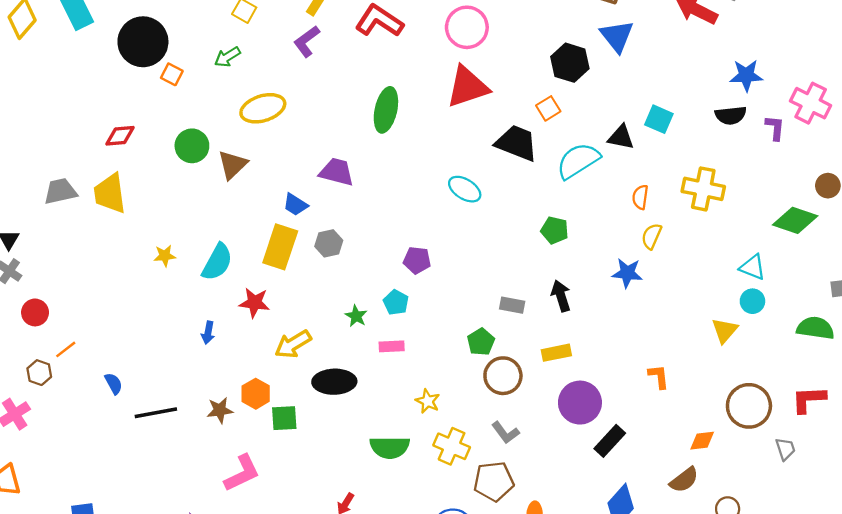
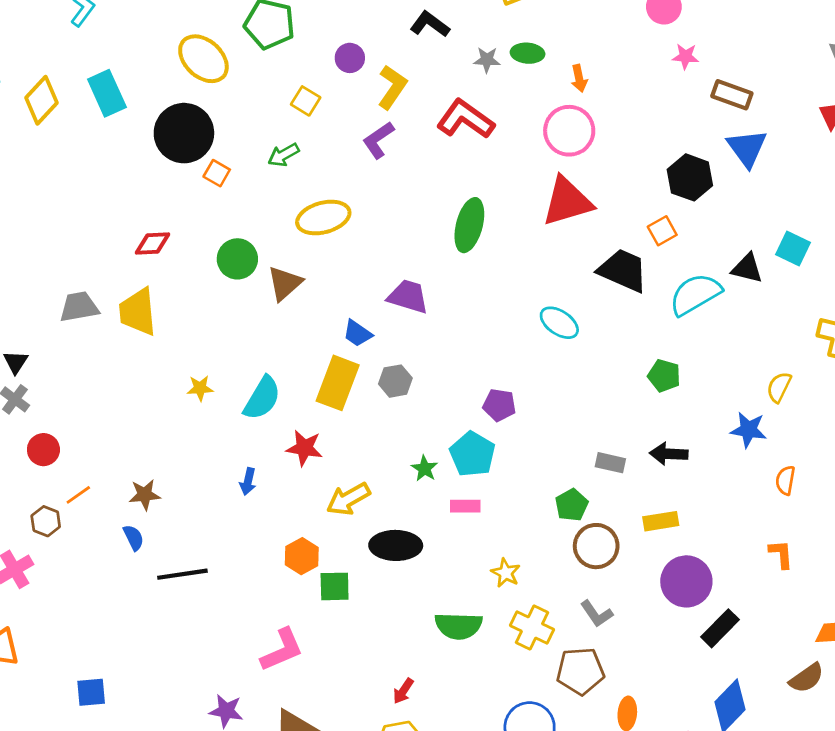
orange semicircle: (640, 197) -> (785, 480), moved
black arrow: (561, 296) -> (669, 454), turned -72
cyan pentagon: (396, 302) -> (472, 454), size x1.5
brown star: (220, 410) -> (145, 495), moved

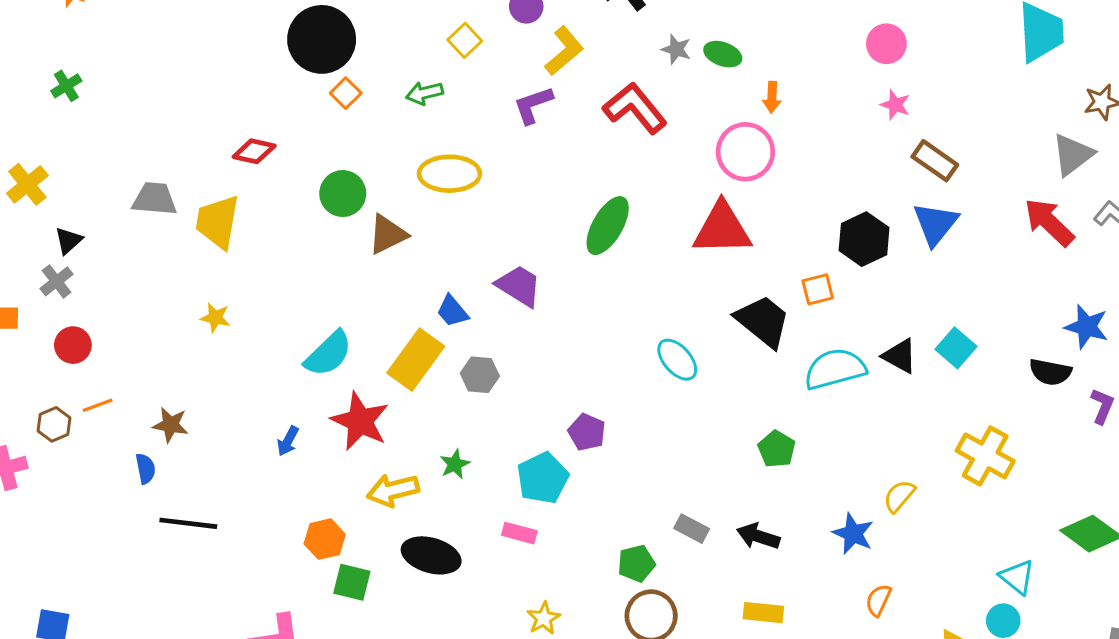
yellow star: (200, 388) -> (215, 318), moved
red star: (304, 448) -> (360, 421), size x1.4
green star: (425, 469) -> (455, 464), moved
yellow rectangle: (661, 521) -> (763, 613), moved

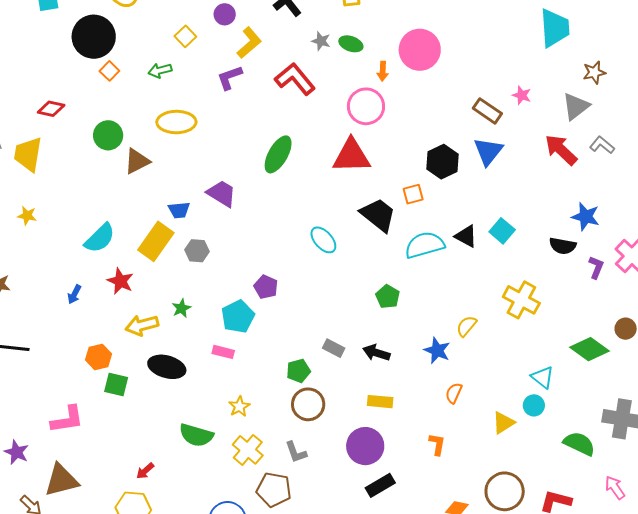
pink circle: (886, 44) -> (420, 50), moved, size x1.6
pink star: (895, 105) -> (522, 95), moved
blue trapezoid: (452, 311) -> (179, 210), turned -55
red star: (360, 421) -> (120, 281), size x0.7

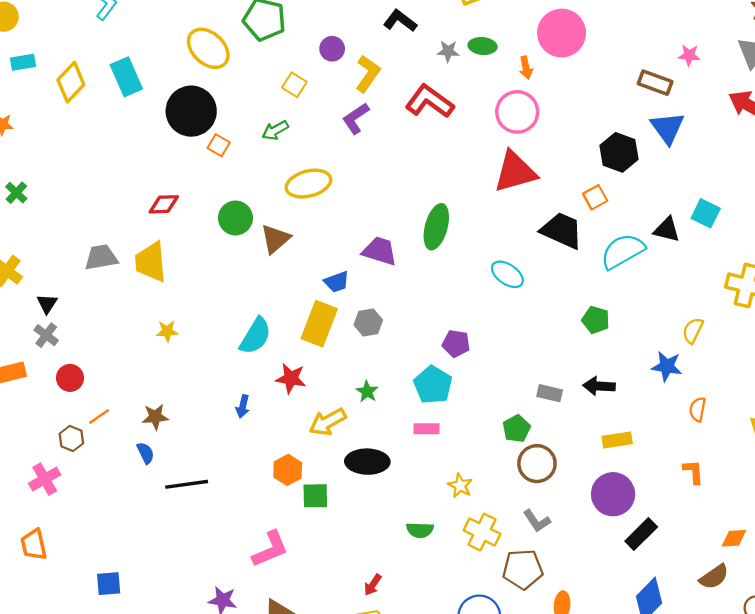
green ellipse: (278, 154) -> (436, 227), moved
green semicircle: (196, 435) -> (420, 530), size x0.7

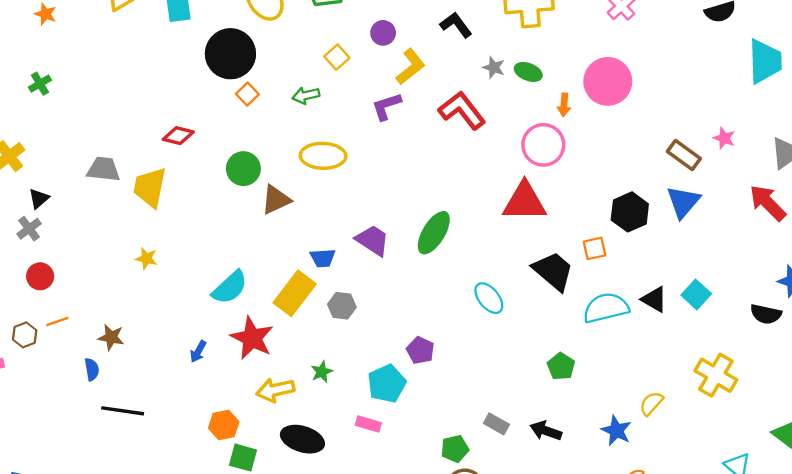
red star: (291, 378) -> (252, 338), size x1.4

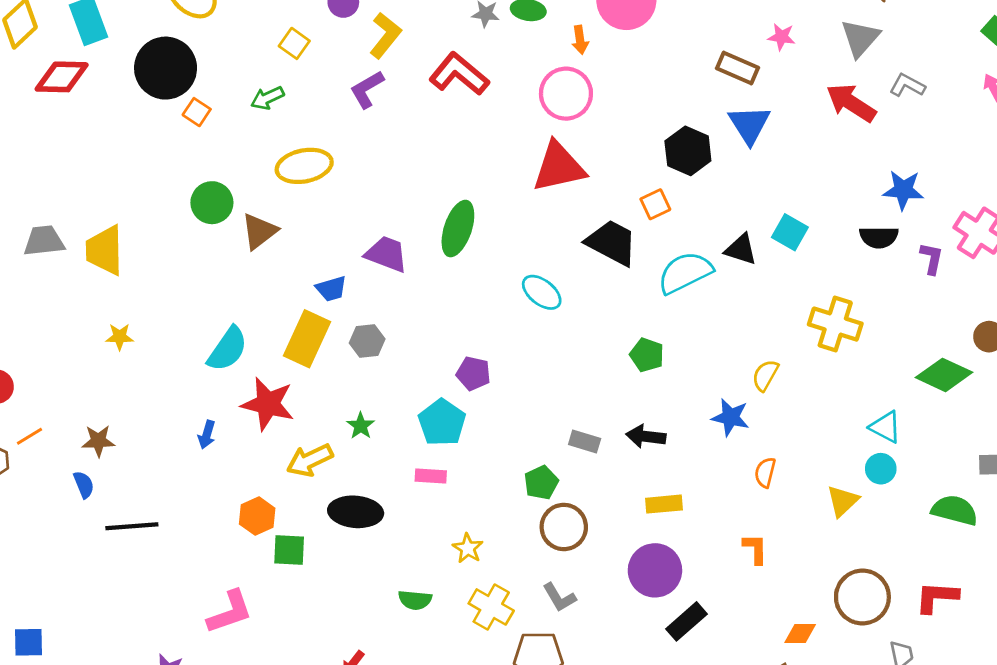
red diamond: (178, 136) -> (62, 77), moved, size x1.4

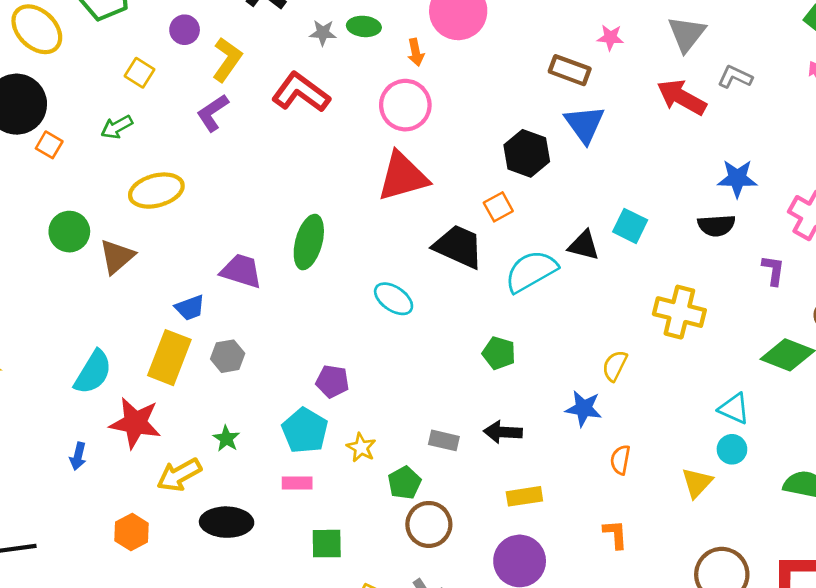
purple L-shape: (932, 258) -> (773, 270), moved
yellow star: (468, 548) -> (361, 448), moved
green square: (289, 550) -> (327, 544), moved

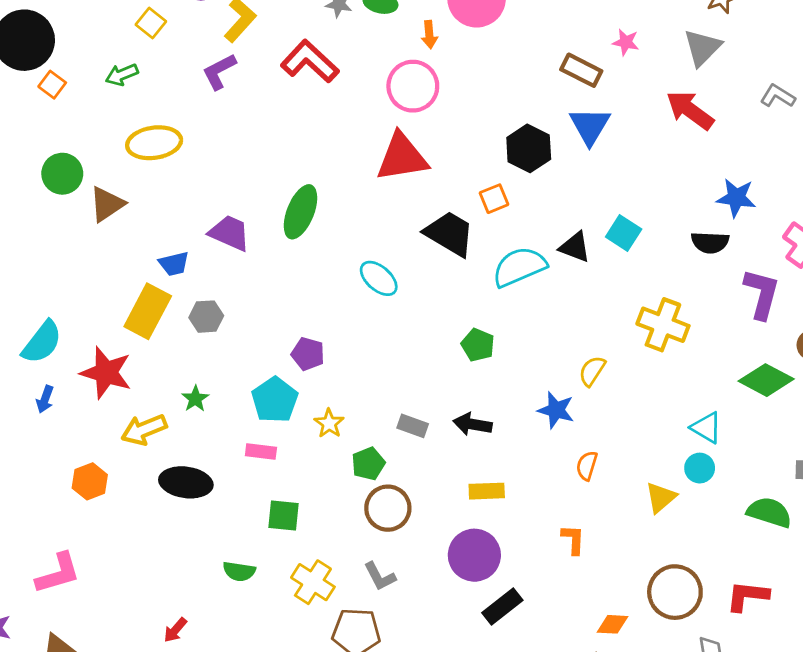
gray L-shape: (735, 77) -> (778, 96), moved
purple L-shape: (773, 270) -> (762, 294), size x1.6
cyan semicircle: (93, 372) -> (42, 342), moved

